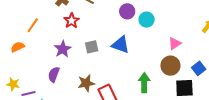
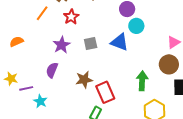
cyan circle: (147, 20) -> (136, 26), moved
orange line: (33, 25) -> (42, 13), moved

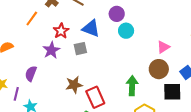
red star: (71, 17) -> (61, 31), moved
blue triangle: (120, 42) -> (91, 28), moved
purple semicircle: (52, 70) -> (31, 74), moved
purple line: (26, 88) -> (16, 94), turned -64

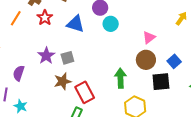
red star: (61, 31) -> (45, 18), moved
gray square: (80, 49) -> (67, 58), moved
purple star: (51, 50) -> (46, 56), moved

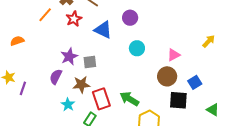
cyan circle: (111, 24) -> (137, 48), moved
purple semicircle: (19, 73) -> (56, 77), moved
green arrow: (120, 78) -> (129, 99), moved, turned -66
cyan star: (21, 106) -> (68, 105), moved

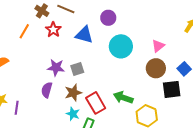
cyan circle: (137, 48) -> (121, 46), size x1.5
purple star: (69, 57) -> (56, 68), turned -30
cyan star: (68, 105) -> (73, 114), moved

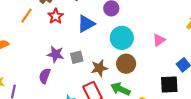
blue triangle: (84, 35) -> (86, 24), turned -48
brown circle: (156, 68) -> (126, 64), moved
brown star: (73, 93) -> (99, 68), moved

